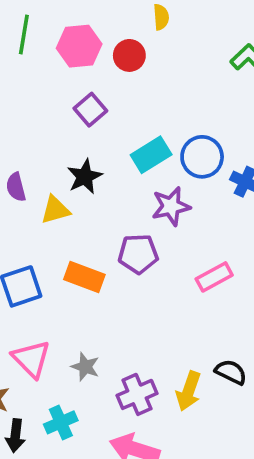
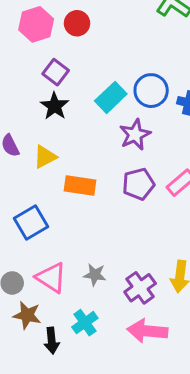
black star: (85, 177) -> (55, 106), moved
purple pentagon: (138, 254) -> (138, 184), moved
orange rectangle: (84, 277) -> (80, 185), moved

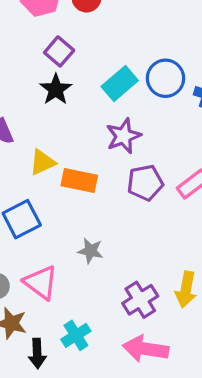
purple star: (135, 135) -> (124, 136), moved
yellow triangle: (45, 157) -> (42, 162), moved
gray star: (95, 275) -> (90, 251), moved

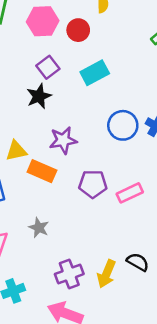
blue circle: (165, 78) -> (123, 125), moved
cyan rectangle: (120, 83) -> (95, 73), moved
purple star: (124, 136) -> (63, 140), moved

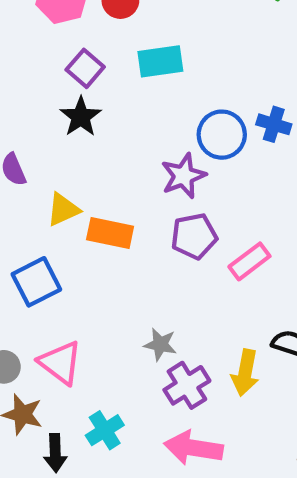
cyan rectangle: (95, 73) -> (160, 61), turned 32
purple star: (63, 140) -> (183, 176), moved
pink rectangle: (130, 193) -> (249, 261), moved
gray star: (39, 228) -> (160, 344), moved

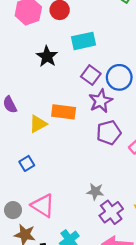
purple square: (85, 68) -> (91, 75), moved
black star: (81, 117) -> (47, 56), moved
orange rectangle: (110, 233) -> (64, 112), moved
blue square: (36, 282) -> (27, 163), size x0.6

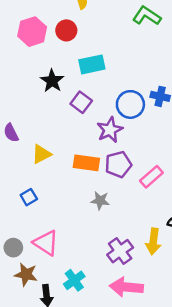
purple square: (91, 75) -> (81, 102), moved
orange rectangle: (64, 112) -> (86, 163), moved
gray star: (95, 192) -> (100, 201), moved

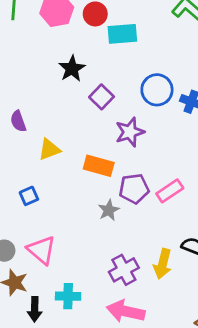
cyan rectangle: (92, 64) -> (122, 34), moved
blue circle: (130, 104) -> (157, 90), moved
purple pentagon: (118, 164) -> (134, 189), moved
gray star: (100, 201) -> (109, 210), turned 30
cyan cross: (74, 280) -> (68, 296), turned 30

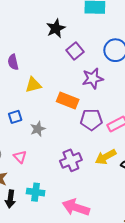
gray star: (109, 210) -> (38, 129), moved
pink triangle: (42, 250) -> (20, 157), size x0.6
yellow arrow: (163, 264) -> (106, 157), moved, turned 40
purple cross: (124, 270) -> (71, 160), moved

